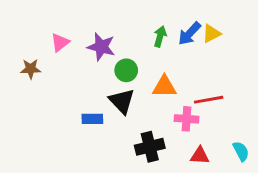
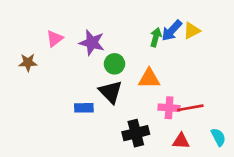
green arrow: (160, 37) -> (156, 37), moved
red line: (209, 100) -> (190, 108), moved

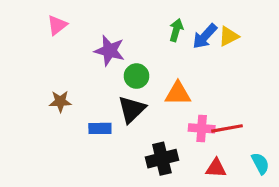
green arrow: (156, 37) -> (176, 30), moved
pink triangle: (55, 39) -> (57, 25), moved
brown star: (28, 63) -> (60, 101), moved
black triangle: (110, 92) -> (132, 109), turned 30

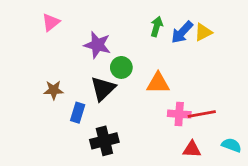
black triangle: (132, 109) -> (103, 89), moved
blue rectangle: (100, 128) -> (78, 113), moved, turned -72
black cross: (162, 159) -> (104, 141), moved
cyan semicircle: (260, 163) -> (231, 145), turned -42

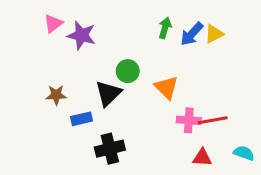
purple star: (97, 45) -> (82, 35), moved
orange triangle: (158, 83) -> (166, 88), turned 45
blue rectangle: (78, 113) -> (82, 119), turned 60

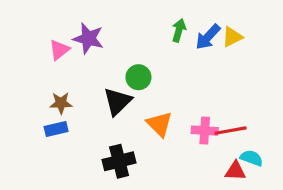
pink triangle: (53, 23) -> (59, 50), moved
orange triangle: (166, 88) -> (159, 124), moved
blue rectangle: (82, 119) -> (56, 129), moved
cyan semicircle: (244, 153) -> (252, 158), moved
red triangle: (202, 158) -> (235, 171), moved

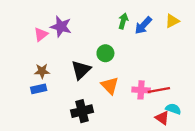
yellow triangle: (232, 37) -> (172, 21), moved
green circle: (138, 77) -> (105, 53), moved
red triangle: (235, 171) -> (162, 118), turned 32

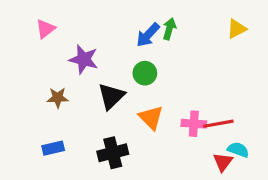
blue arrow: (143, 25) -> (148, 35), moved
purple star: (61, 27) -> (84, 59), moved
pink triangle: (41, 34) -> (45, 29), moved
blue rectangle: (39, 89) -> (53, 148), moved
red triangle: (162, 118) -> (223, 162), turned 32

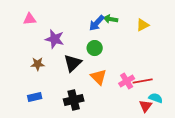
pink triangle: (45, 29) -> (30, 19), turned 32
green arrow: (169, 29) -> (111, 19), turned -96
yellow triangle: (237, 29) -> (143, 25), moved
pink cross: (194, 124) -> (127, 81), turned -35

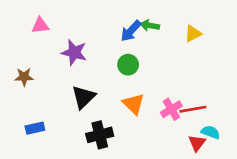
black triangle: (73, 63) -> (84, 97), moved
brown star: (38, 64) -> (24, 77), moved
blue rectangle: (35, 97) -> (35, 128), moved

